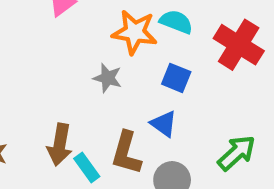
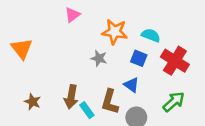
cyan semicircle: (176, 22) -> (151, 35), moved
red cross: (239, 45) -> (175, 61), moved

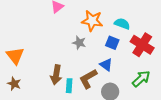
orange triangle: (22, 49) -> (15, 56), moved
brown star: (33, 102) -> (14, 84), moved
brown L-shape: (110, 102) -> (88, 79), turned 45
cyan rectangle: (87, 110) -> (69, 86), turned 40

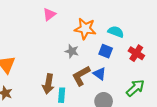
red cross: (142, 45) -> (136, 53), size x0.7
brown L-shape: (88, 79) -> (81, 76), moved

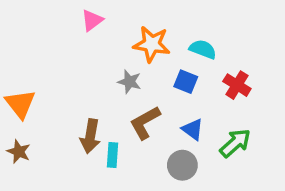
blue triangle: (99, 74) -> (193, 129), moved

